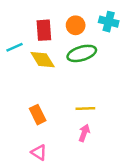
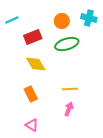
red rectangle: (44, 30) -> (33, 37), moved, turned 72
cyan line: (14, 47) -> (12, 20), moved
yellow diamond: (43, 60) -> (36, 64), moved

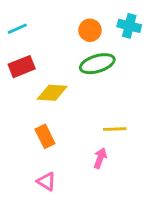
red rectangle: (33, 37) -> (22, 67), moved
yellow diamond: (36, 64) -> (52, 93), turned -55
yellow line: (70, 89) -> (115, 129), moved

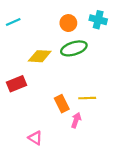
red rectangle: (22, 67) -> (16, 84), moved
yellow diamond: (52, 93) -> (40, 56), moved
orange rectangle: (45, 136) -> (62, 104), moved

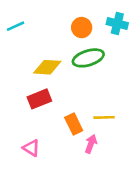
red rectangle: (16, 84) -> (39, 99), moved
pink triangle: (35, 138) -> (31, 148), moved

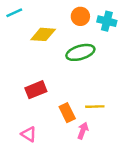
cyan line: (15, 26) -> (14, 13), moved
orange circle: (82, 28) -> (80, 16), moved
yellow diamond: (47, 67) -> (43, 34), moved

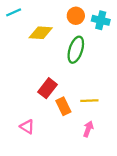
green ellipse: (80, 52) -> (76, 50), turned -55
red rectangle: (36, 90) -> (48, 88), moved, turned -30
pink arrow: (83, 131) -> (88, 129), moved

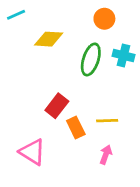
orange circle: (76, 16) -> (104, 19), moved
cyan cross: (101, 20) -> (123, 55), moved
pink triangle: (27, 127) -> (32, 152), size x1.5

